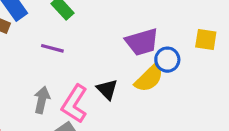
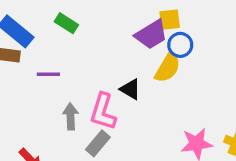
yellow square: (206, 39) -> (170, 20), moved
purple line: (52, 48) -> (48, 74), moved

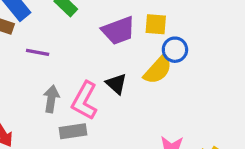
yellow square: (170, 20) -> (156, 24), moved
purple trapezoid: (151, 35) -> (118, 31), moved
gray rectangle: (98, 143) -> (73, 131), turned 30

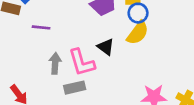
blue circle: (175, 50) -> (138, 13), moved
pink L-shape: (85, 101) -> (82, 62), turned -40

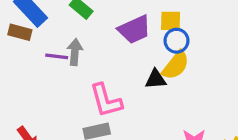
black triangle: (106, 47) -> (156, 79), moved, turned -42
gray arrow: (55, 63) -> (75, 52), moved

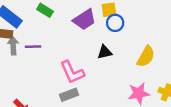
gray arrow: (75, 52) -> (13, 46), moved
yellow semicircle: (176, 65) -> (146, 56), moved

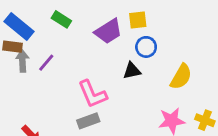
blue circle: (115, 23) -> (146, 47), moved
purple line: (33, 47) -> (46, 63), turned -49

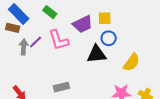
gray arrow: (22, 61) -> (24, 47), moved
black triangle: (132, 71) -> (97, 54), size x1.5
pink L-shape: (92, 94) -> (59, 40), moved

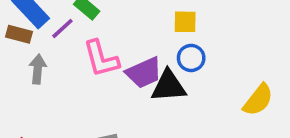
purple trapezoid: (83, 24) -> (144, 73), moved
purple line: (36, 42) -> (62, 29), moved
yellow semicircle: (131, 62) -> (258, 100), moved

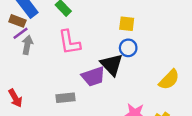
purple line: (62, 29) -> (21, 33), moved
purple trapezoid: (144, 73) -> (93, 76), moved
black triangle: (169, 86) -> (112, 65), turned 45

